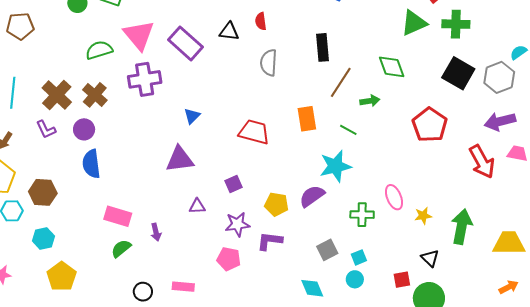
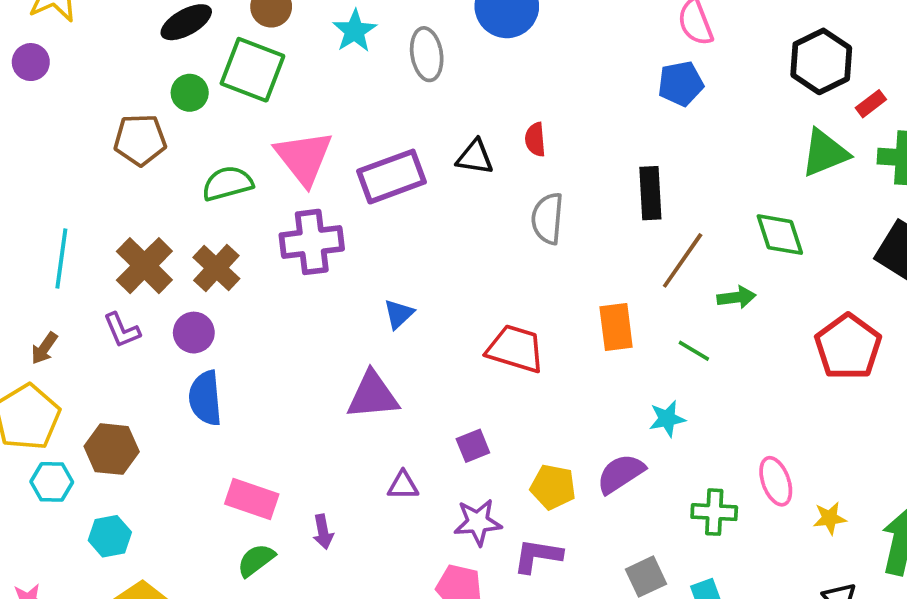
brown pentagon: (20, 26) -> (140, 140), moved
purple rectangle: (186, 43) -> (391, 177), turned -64
cyan star: (335, 166) -> (667, 419), size x0.6

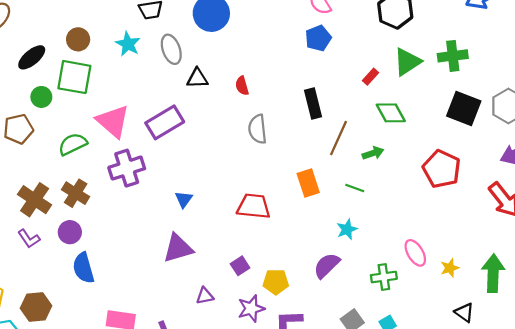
red rectangle: (871, 104) -> (370, 77), moved
black triangle: (475, 157) -> (197, 78), moved
yellow pentagon: (553, 487) -> (276, 282), moved

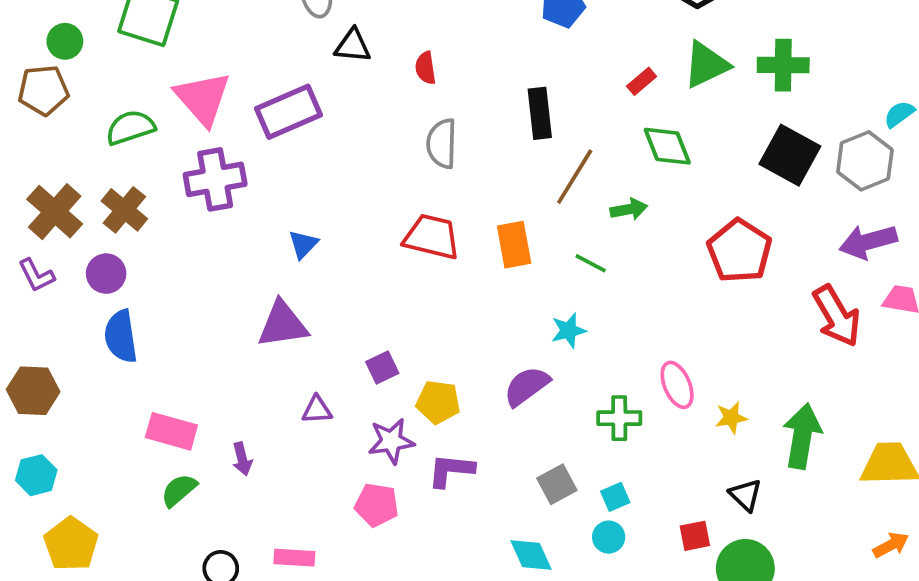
green circle: (41, 97) -> (65, 41), moved
red trapezoid: (254, 206) -> (432, 237), moved

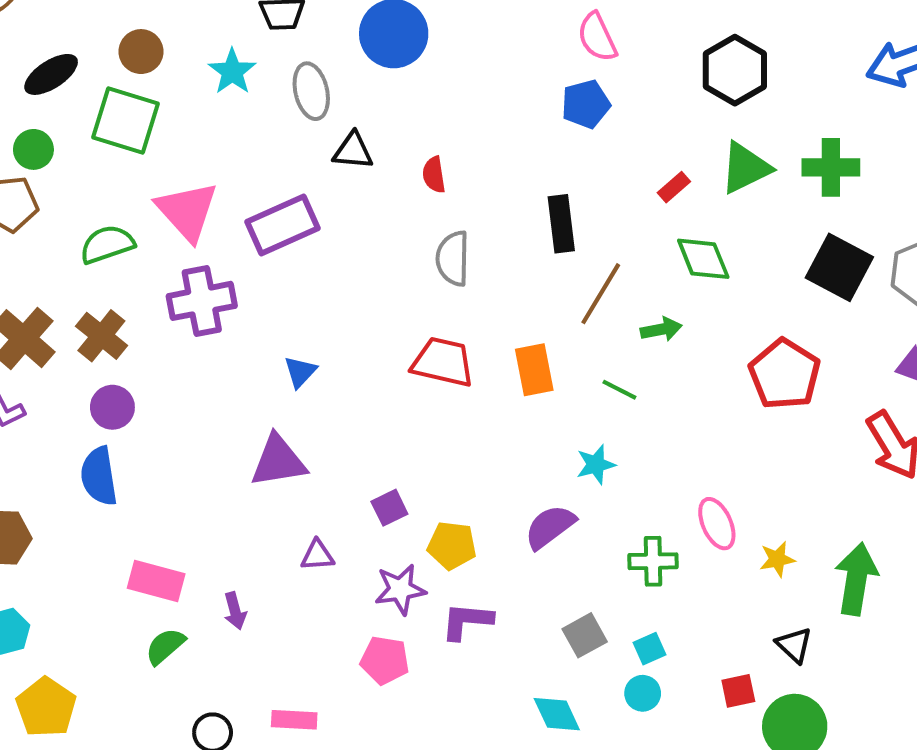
purple circle: (106, 274) -> (112, 407), moved

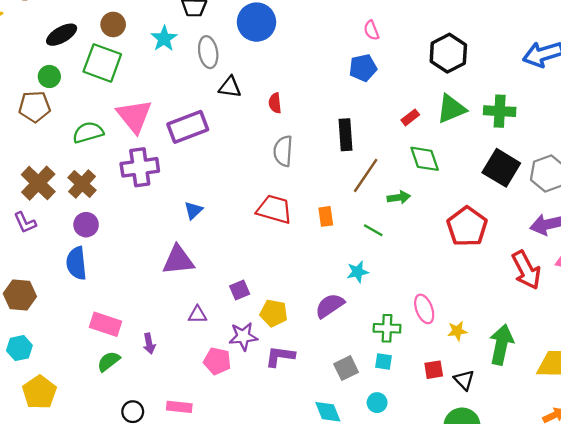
pink semicircle: (597, 37) -> (371, 30), size x0.7
orange rectangle: (534, 370) -> (326, 216), size x0.7
cyan square: (650, 649) -> (383, 361), moved, turned 30
pink pentagon: (385, 660) -> (217, 361), moved
red square: (738, 691) -> (434, 370), moved

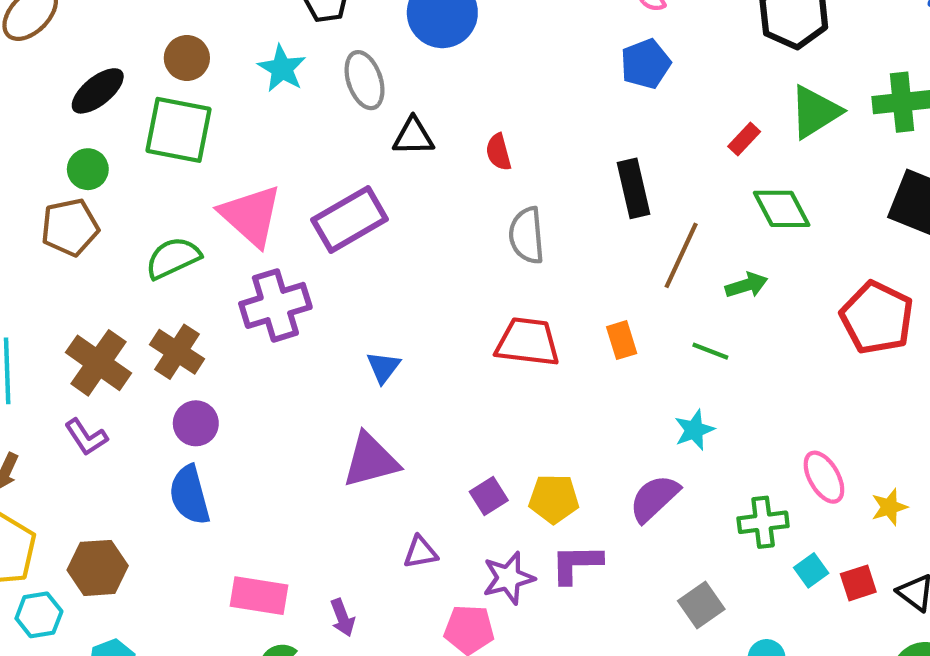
yellow pentagon: (274, 313) -> (554, 499), moved
purple L-shape: (280, 356) -> (576, 564), moved
cyan square: (383, 361) -> (811, 570), moved, turned -36

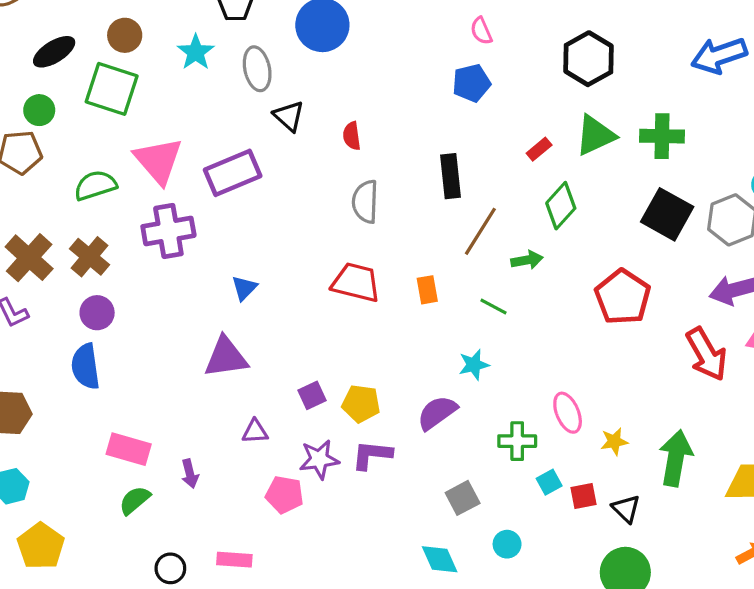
black triangle: (413, 137) -> (289, 116), turned 36
green diamond: (782, 209) -> (561, 206), turned 63

